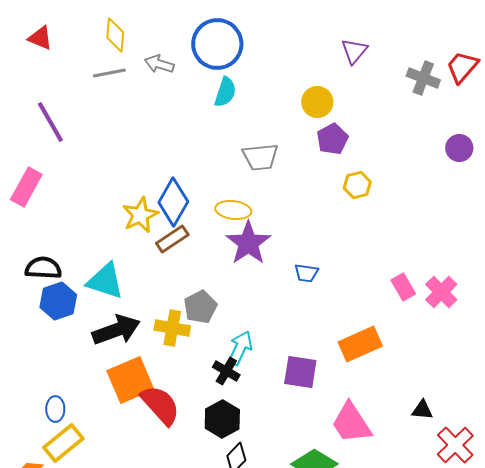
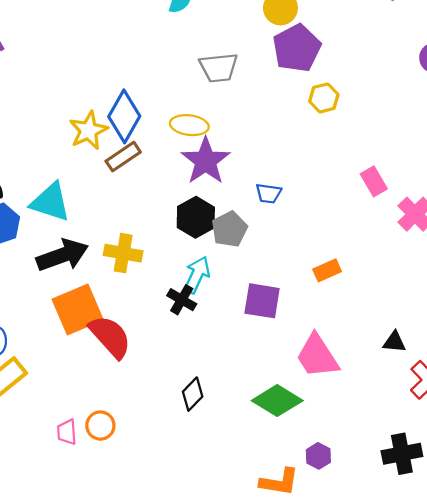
purple pentagon: (332, 139) -> (297, 48), size x1.4
pink rectangle: (403, 287) -> (374, 181), moved
gray pentagon: (200, 307) -> (229, 229), moved
orange rectangle: (360, 344) -> (327, 270), size x0.6
black hexagon: (222, 419) -> (196, 217), moved

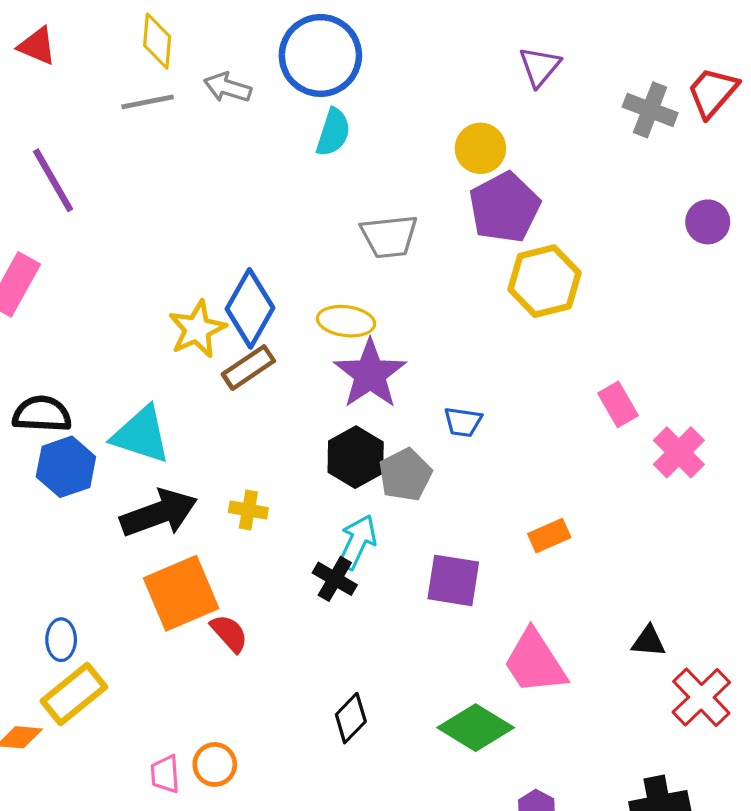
yellow hexagon: (324, 98) -> (544, 281), size x1.6
yellow cross: (123, 253) -> (248, 510), size x0.7
red semicircle: (110, 337) -> (229, 633), size x0.6

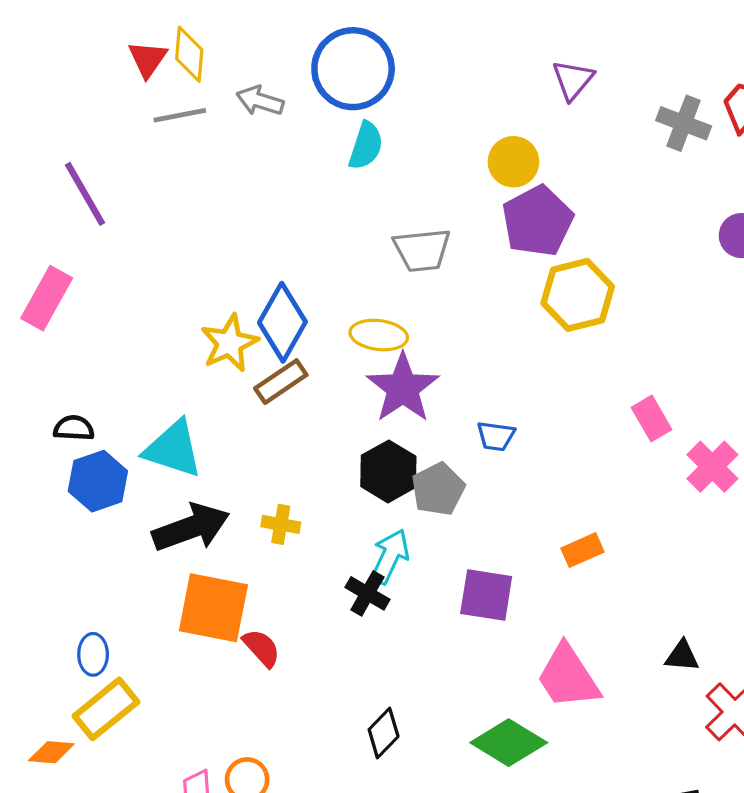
red triangle: (37, 46) -> (148, 59), moved, turned 42
black semicircle: (42, 414) -> (74, 428), size x0.7
orange square: (181, 593) -> (213, 608), turned 34

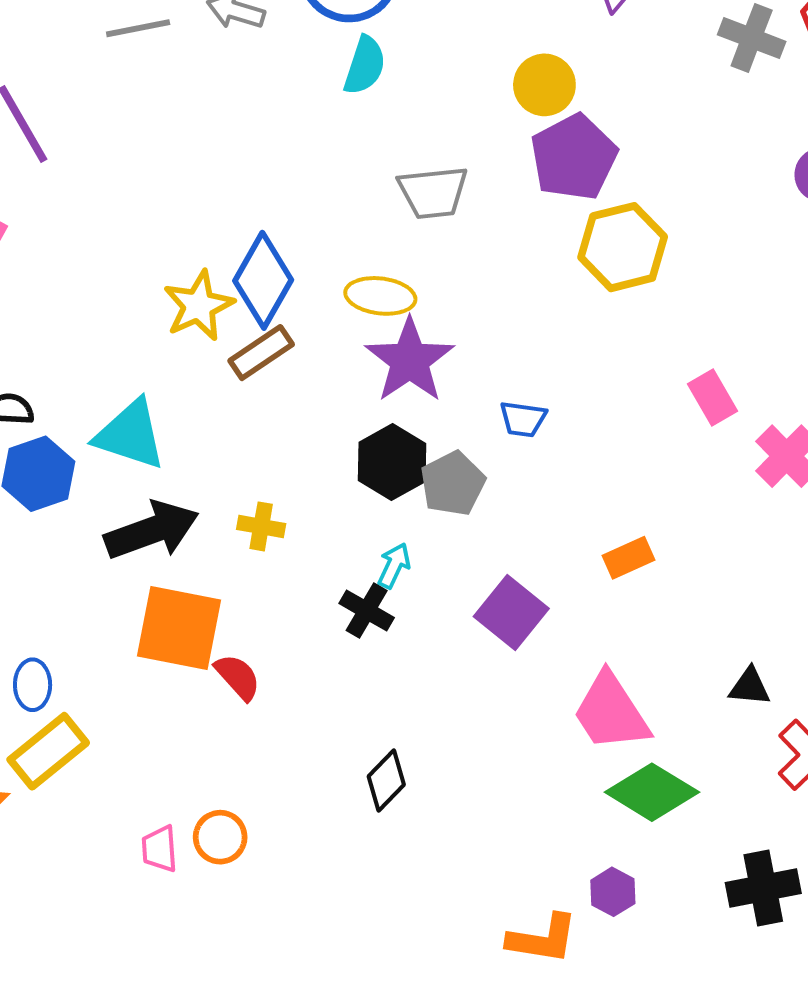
cyan arrow: (390, 556) -> (394, 566), size x0.7
purple square: (486, 595) -> (511, 612), turned 30
green diamond: (509, 743) -> (652, 792), moved

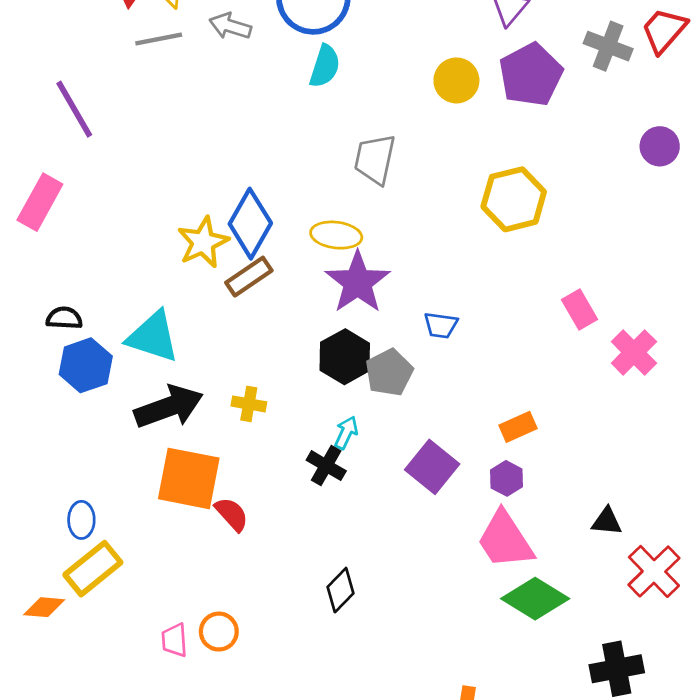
purple pentagon: (574, 157) -> (531, 75), moved
gray trapezoid: (433, 192) -> (375, 159), turned 108
purple hexagon: (613, 892) -> (507, 478), moved

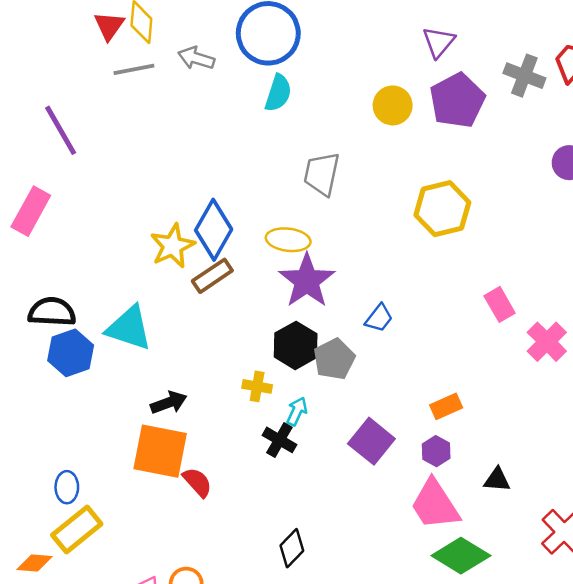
black semicircle: (64, 318) -> (52, 312), size x1.5
blue trapezoid: (441, 325) -> (379, 318), turned -60
yellow cross: (249, 404) -> (257, 386), moved
black arrow: (169, 407) -> (169, 403), moved, size x0.6
black triangle: (607, 521) -> (497, 480), moved

